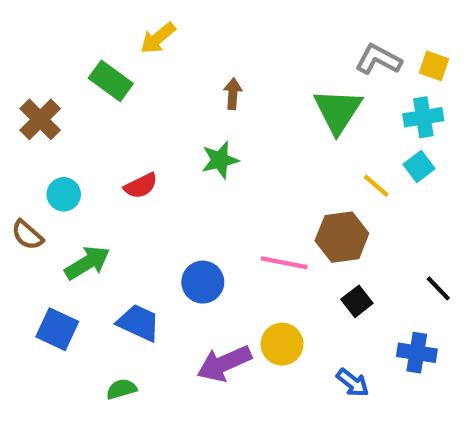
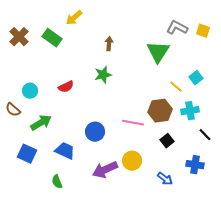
cyan cross: (423, 117) -> (190, 111), moved
brown cross: (40, 119) -> (19, 37), moved
green semicircle: (121, 389) -> (57, 182), turned -96

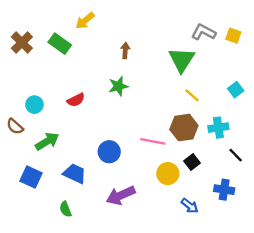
cyan square: (196, 78) -> (236, 90), moved
yellow line: (176, 87) -> (192, 95), moved
yellow circle: (132, 161) -> (168, 174), moved

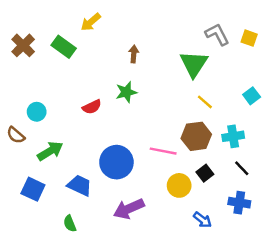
gray L-shape: (203, 32) -> (217, 34), turned 35
red semicircle: (76, 100) -> (92, 107), moved
blue circle: (109, 152) -> (116, 162), size x1.4
black line: (236, 155) -> (242, 168), moved

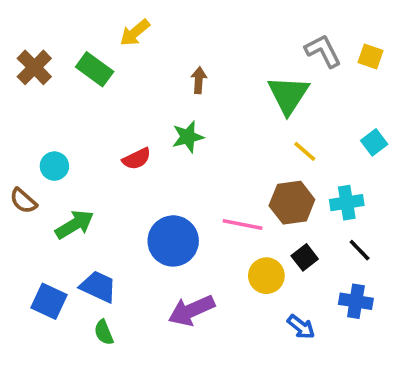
blue trapezoid: (80, 185) -> (98, 287), moved
blue square: (33, 189) -> (49, 301), moved

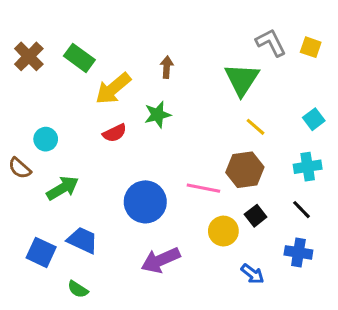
yellow arrow: (135, 33) -> (113, 89), moved, size x1.4
cyan cross: (347, 203) -> (308, 167), moved
green semicircle: (104, 332) -> (78, 289), moved, turned -35

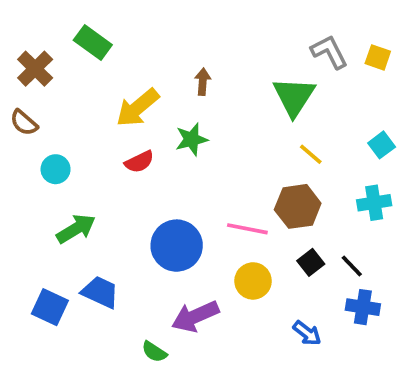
green rectangle: (79, 58) -> (93, 42), moved
brown semicircle: (20, 168) -> (24, 123), moved
black line: (302, 210) -> (352, 266), moved
yellow circle: (223, 231) -> (253, 281), moved
green semicircle: (78, 289) -> (154, 352), moved

